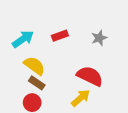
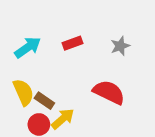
yellow semicircle: (34, 66) -> (23, 92), moved, turned 30
yellow arrow: (81, 98) -> (63, 119), moved

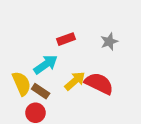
cyan arrow: (28, 47) -> (46, 64), moved
yellow arrow: (63, 119) -> (75, 81), moved

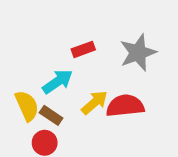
gray star: (109, 42) -> (138, 53), size x1.6
red semicircle: (99, 84) -> (125, 106), turned -32

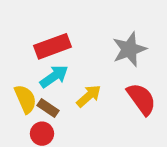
red rectangle: (83, 49) -> (53, 46), moved, size x1.6
red semicircle: (125, 106) -> (141, 99), moved, turned 60

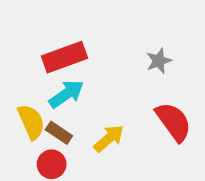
gray star: (129, 49) -> (159, 61), size x0.6
yellow arrow: (89, 96) -> (109, 138), moved

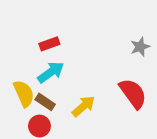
red rectangle: (65, 57) -> (49, 44), size x0.6
gray star: (159, 61) -> (140, 47), moved

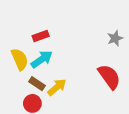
yellow semicircle: (24, 93) -> (20, 59), moved
yellow arrow: (83, 106) -> (57, 87), moved

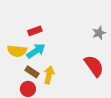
yellow semicircle: (20, 59) -> (17, 51), turned 120
yellow arrow: (57, 87) -> (49, 75), turned -36

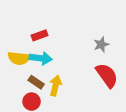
gray star: (99, 33) -> (101, 44), moved
cyan arrow: (36, 51) -> (41, 58), turned 42

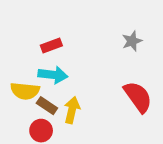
gray star: (101, 44) -> (132, 41), moved
yellow semicircle: (19, 58) -> (25, 91), moved

